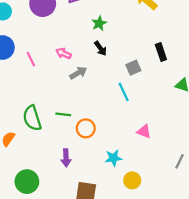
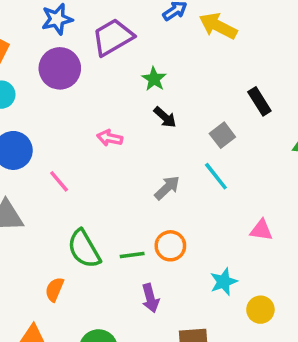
pink line: (31, 59) -> (59, 181), moved
gray arrow: (78, 73) -> (167, 188), moved
green line: (63, 114) -> (132, 255), moved

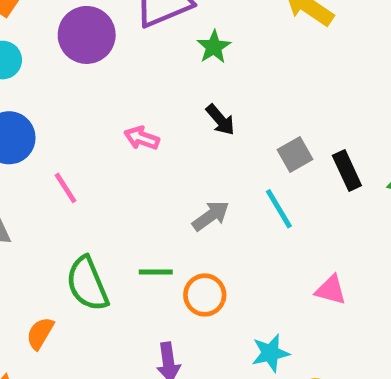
green star: (154, 79) -> (214, 47), moved
black rectangle: (259, 101) -> (347, 170), moved
green line: (132, 255) -> (156, 272), moved

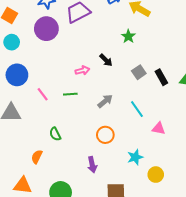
green star: (214, 47) -> (128, 36), moved
pink arrow: (142, 138) -> (82, 70), moved, turned 152
cyan line: (279, 209) -> (137, 109), moved
green line: (156, 272) -> (70, 94), moved
green semicircle: (87, 284) -> (55, 134), size x0.6

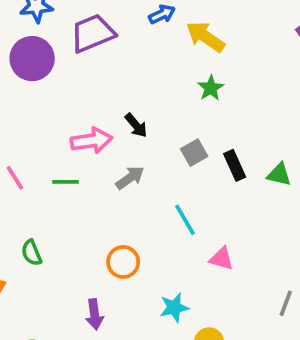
green star: (128, 36) -> (211, 88), moved
pink arrow: (82, 70) -> (91, 141), size x1.5
gray arrow: (105, 101) -> (130, 178), moved

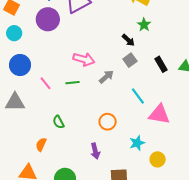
black arrow: (136, 125) -> (128, 40), moved
pink arrow: (91, 141) -> (84, 59), turned 30
gray square: (194, 153) -> (130, 60), moved
pink triangle: (221, 259) -> (159, 114), size x1.6

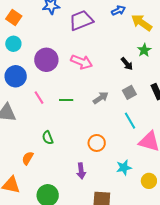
purple circle: (48, 19) -> (46, 60), moved
pink arrow: (84, 59) -> (82, 62), moved
gray square: (130, 60) -> (129, 92), moved
yellow circle: (158, 159) -> (149, 181), moved

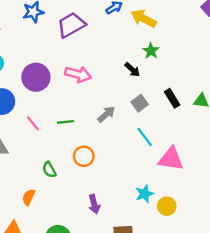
orange circle: (97, 143) -> (84, 156), moved
yellow circle: (149, 181) -> (167, 206), moved

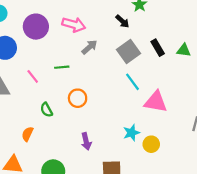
gray square: (140, 103) -> (129, 52), size x1.5
gray arrow: (106, 114) -> (89, 47), moved
pink line: (33, 123) -> (33, 76), moved

